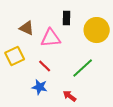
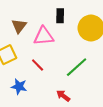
brown triangle: (27, 28) -> (19, 26), turned 42
blue star: (40, 87) -> (19, 87), moved

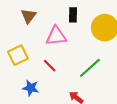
brown triangle: (19, 26) -> (29, 16), moved

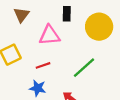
red line: (50, 66) -> (43, 65), turned -64
blue star: (31, 88) -> (38, 88), moved

